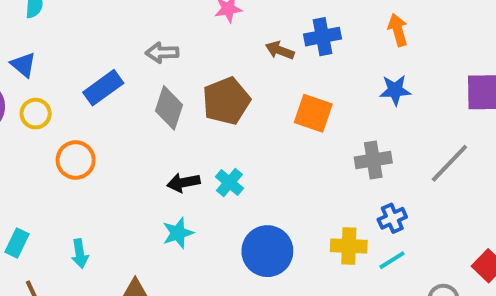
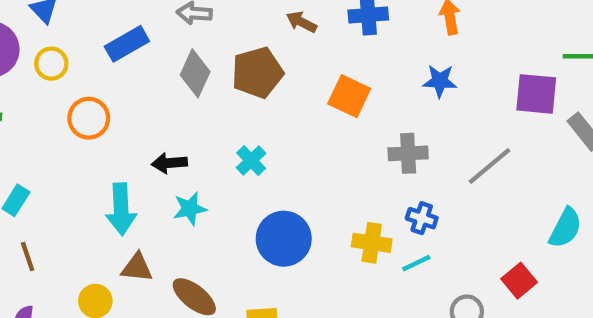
brown arrow: (280, 50) -> (301, 22), moved
black arrow: (183, 183) -> (169, 163), moved
blue cross: (392, 218) -> (422, 218), turned 36
cyan arrow: (80, 254) -> (121, 209), moved, size x1.6

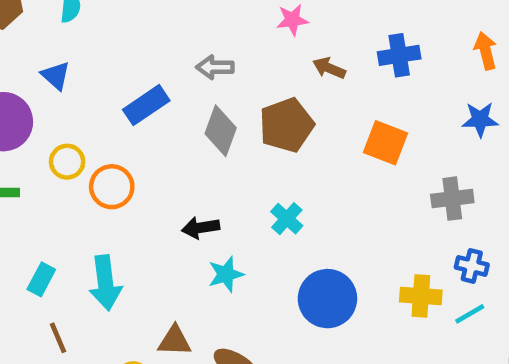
yellow circle: (51, 64) -> (67, 162), moved
cyan arrow: (121, 209) -> (105, 283), moved

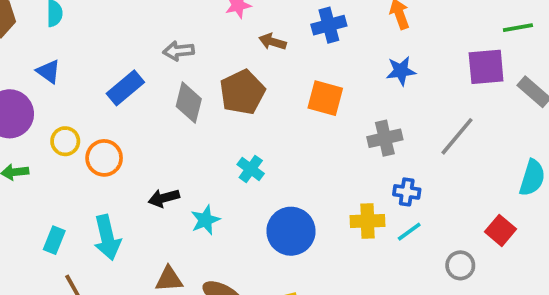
black arrow: (201, 228) -> (164, 198), moved

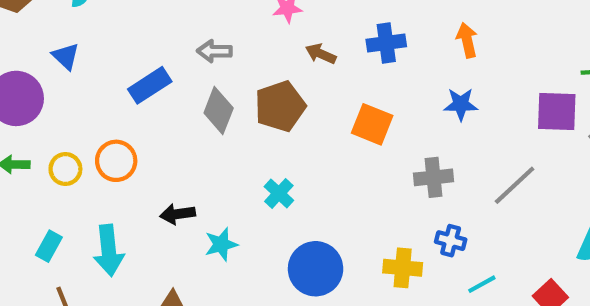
yellow circle: (65, 141) -> (65, 169), moved
cyan line: (409, 232) -> (482, 284), moved

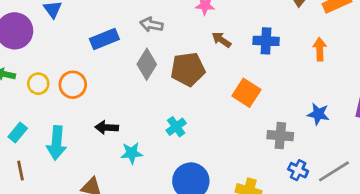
blue star: (461, 104) -> (318, 114), moved
gray line: (515, 185) -> (334, 171), moved
blue cross: (451, 241) -> (298, 170), moved

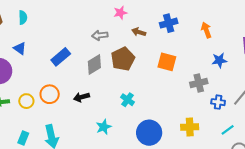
gray arrow: (151, 25) -> (100, 35), moved
orange arrow: (320, 49) -> (206, 30), moved
gray diamond: (147, 64) -> (94, 65), turned 45
black arrow: (107, 127) -> (81, 97), moved

